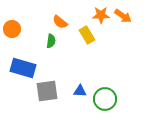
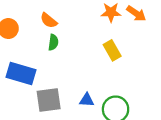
orange semicircle: (60, 22) -> (49, 20), moved
yellow rectangle: (87, 35) -> (112, 50), moved

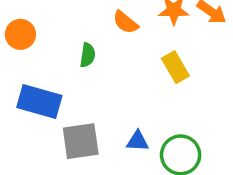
orange semicircle: (49, 20) -> (125, 22), moved

